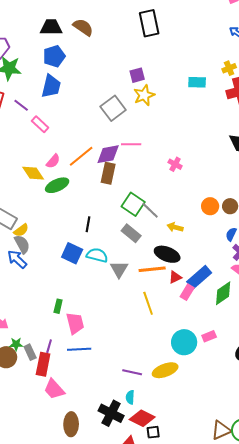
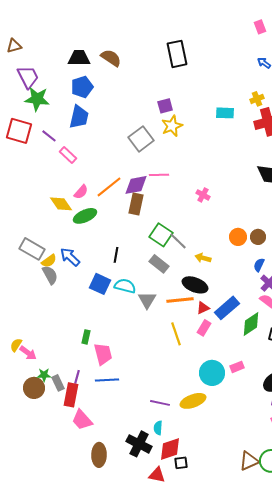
blue arrow: (17, 259) -> (70, 257), moved
pink rectangle: (187, 292) -> (204, 328), moved
red diamond: (142, 418) -> (170, 449), turned -45

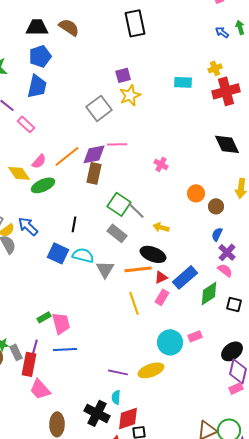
orange circle: (238, 237) -> (196, 193), moved
green rectangle: (86, 337) -> (44, 317), moved, turned 48

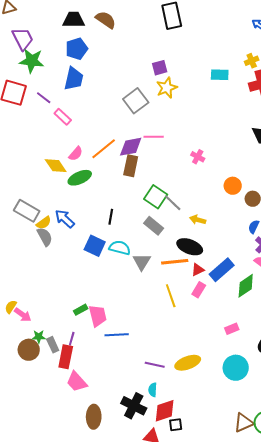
cyan circle: (170, 342) -> (236, 368), moved
blue line: (65, 349) -> (117, 335), moved

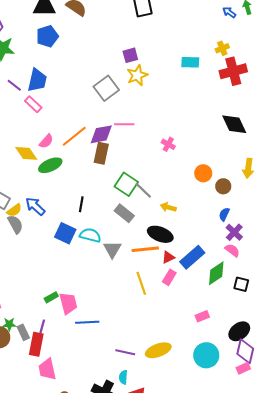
blue trapezoid: (74, 79) -> (37, 80), moved
pink trapezoid: (77, 382) -> (47, 369), turned 30

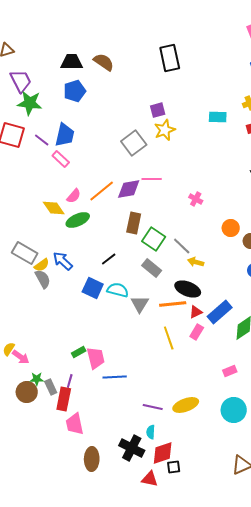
brown rectangle: (101, 153) -> (134, 223), moved
gray line: (143, 190) -> (182, 246), moved
black line: (81, 204) -> (109, 259), turned 42

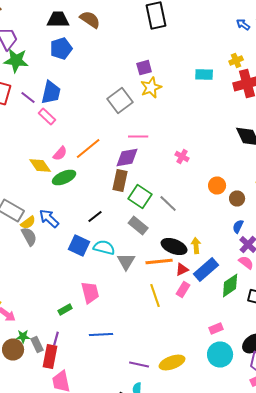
purple diamond: (129, 189) -> (127, 158), moved
yellow arrow: (196, 262) -> (196, 246), moved, turned 70
pink trapezoid: (96, 358) -> (90, 292), moved
cyan circle: (234, 410) -> (220, 354), moved

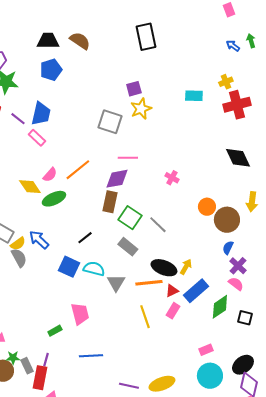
gray square: (120, 100) -> (110, 122), turned -35
brown circle: (237, 198) -> (227, 220), size x1.6
yellow arrow: (196, 246) -> (186, 267), turned 35

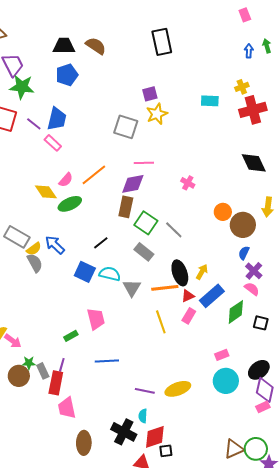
blue arrow: (233, 46) -> (249, 51), turned 56
black ellipse: (164, 268) -> (180, 273), turned 50

